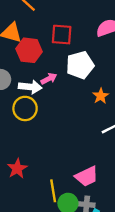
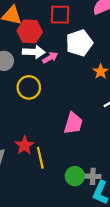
white arrow: (30, 87) -> (34, 52), moved
pink trapezoid: (87, 176) -> (73, 123), moved, turned -45
yellow line: (53, 191) -> (40, 158), moved

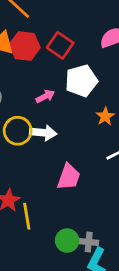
red square: (60, 15) -> (60, 45), turned 30
red hexagon: (30, 31) -> (25, 46), moved
white arrow: (34, 52) -> (43, 133), moved

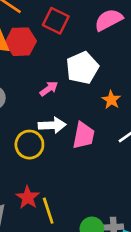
red square: (60, 45) -> (56, 21), moved
yellow circle: (18, 131) -> (29, 145), moved
pink trapezoid: (69, 177) -> (83, 135), moved

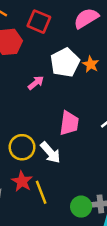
orange star: (111, 100) -> (91, 64), moved
white arrow: (52, 125) -> (50, 153), moved, turned 55
yellow circle: (29, 145) -> (22, 147), moved

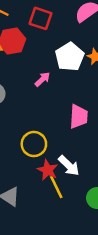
white arrow: (50, 153) -> (69, 166), moved
red star: (22, 181) -> (48, 170), moved

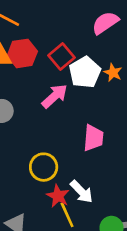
red square: (41, 18) -> (61, 56), moved, turned 30
pink arrow: (42, 79) -> (55, 96), size x1.5

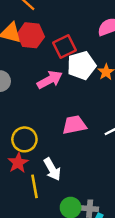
pink trapezoid: (93, 138) -> (74, 125), turned -120
red star: (58, 196) -> (18, 163), moved

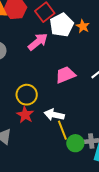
white arrow: (52, 169) -> (54, 115), turned 144
yellow line: (35, 186) -> (62, 130), moved

